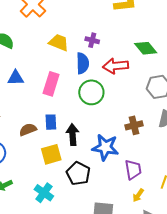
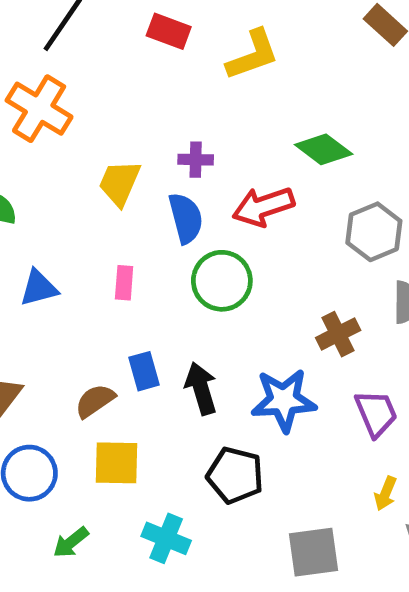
yellow trapezoid: (59, 42) -> (120, 183), turned -75
pink rectangle: (51, 84) -> (124, 283), size x0.6
yellow square: (51, 154) -> (117, 463), moved, turned 30
purple trapezoid: (133, 170) -> (376, 413), moved

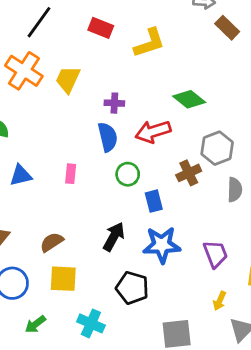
yellow trapezoid: (120, 183) -> (68, 79), moved
green circle: (222, 281) -> (128, 174), size x0.7
brown cross: (338, 334) -> (189, 173), moved
blue rectangle: (144, 371) -> (154, 201), moved
black arrow: (201, 388) -> (114, 237), turned 44

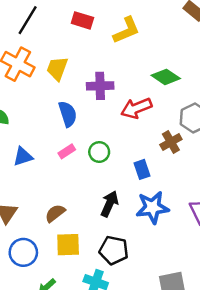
purple cross: (114, 103) -> (100, 86), size x1.5
blue semicircle: (108, 137) -> (68, 114), moved
pink rectangle: (71, 174) -> (67, 151), turned 56
green circle: (128, 174) -> (99, 152), moved
black pentagon: (132, 288) -> (114, 250), moved

